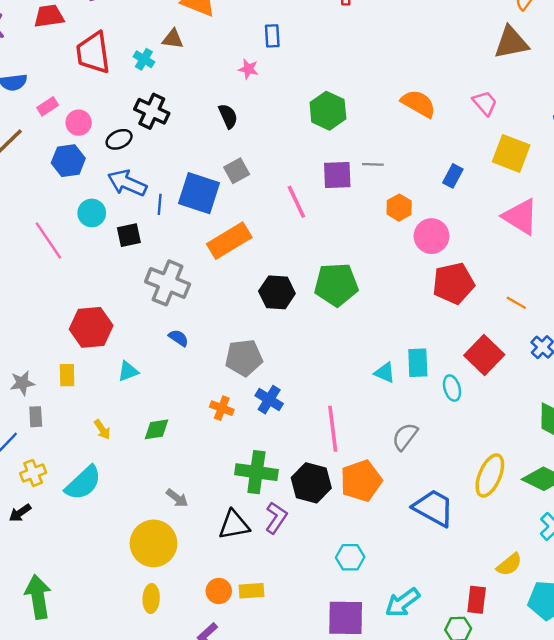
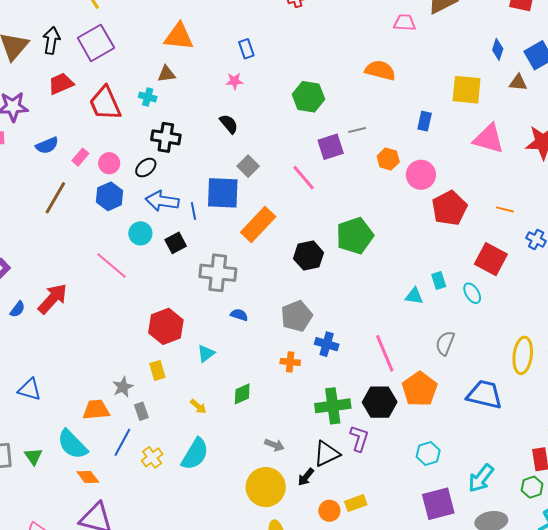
pink trapezoid: (485, 103) -> (404, 23), moved, turned -30
cyan rectangle: (418, 363) -> (439, 281), size x0.7
black arrow: (20, 513) -> (306, 477), moved

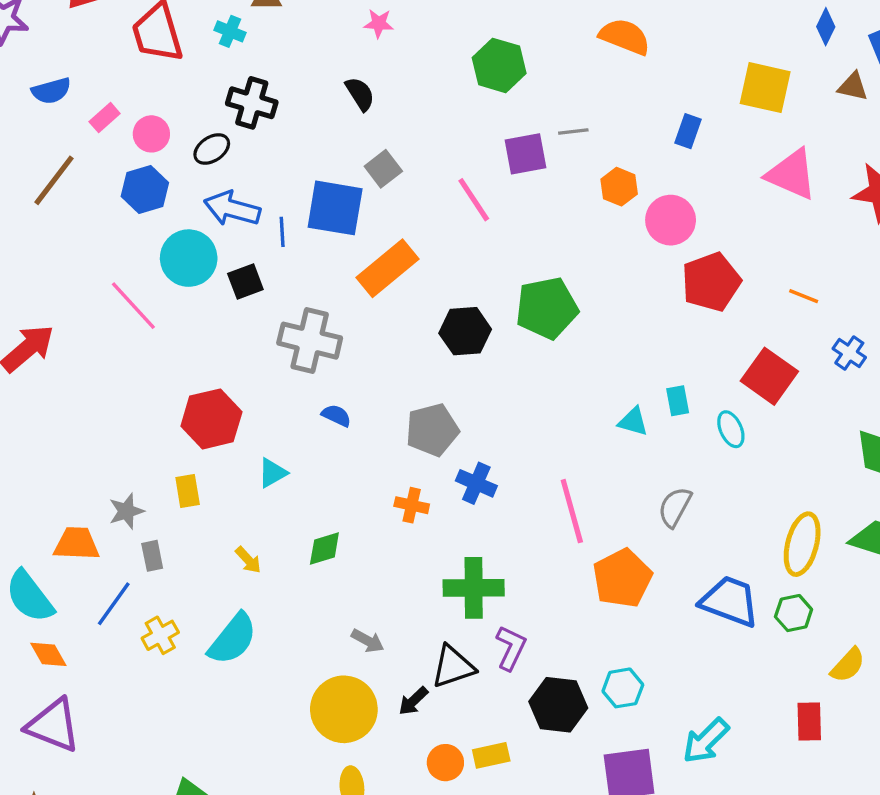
cyan circle: (140, 233) -> (189, 258), size x1.4
black hexagon: (380, 402) -> (558, 705), moved
green hexagon: (532, 487) -> (794, 613), moved

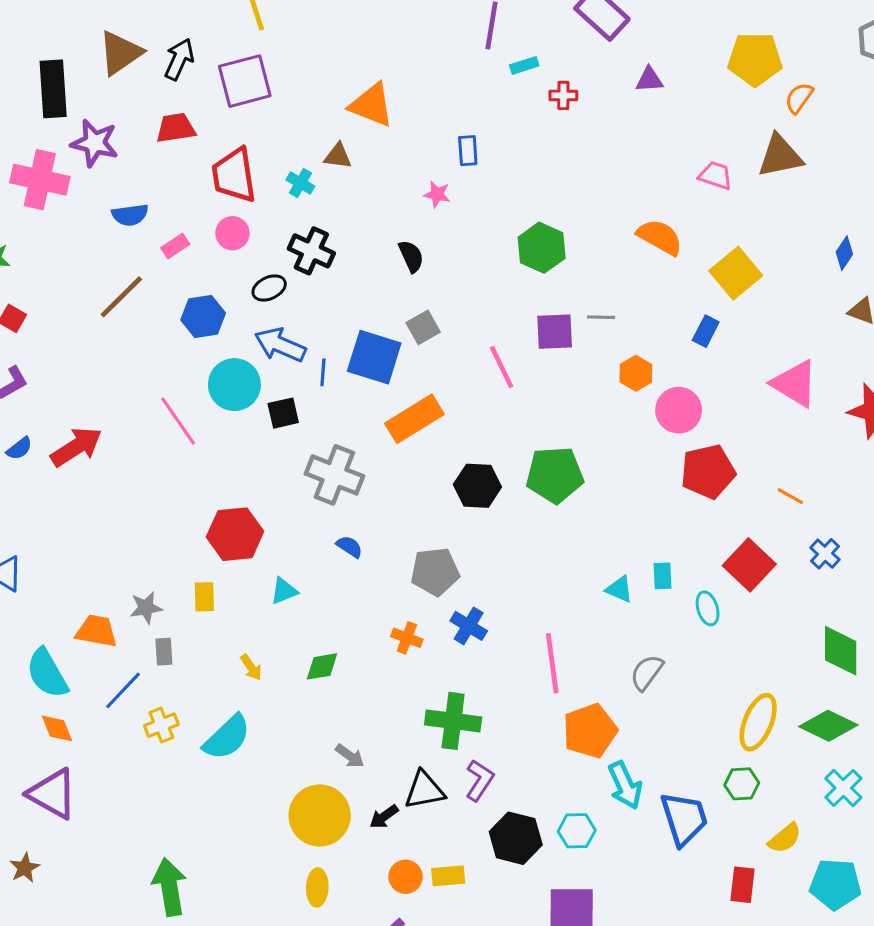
yellow square: (765, 88) -> (736, 273), moved, turned 30
pink circle: (151, 134) -> (232, 233), moved
blue trapezoid: (730, 601) -> (684, 819), moved, turned 44
cyan arrow: (706, 741) -> (625, 785), moved, turned -78

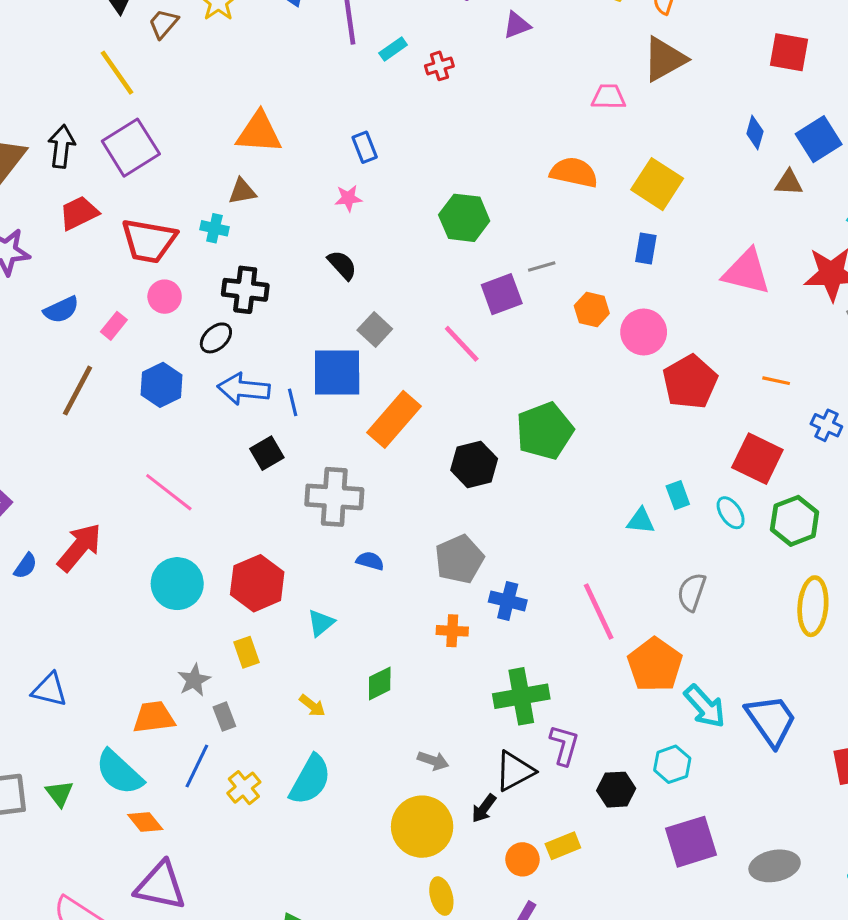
red trapezoid: (234, 175) -> (149, 241), turned -54
cyan circle: (234, 385) -> (177, 584), moved
green hexagon: (742, 784) -> (795, 521), moved, size x1.4
black hexagon: (516, 838) -> (616, 790), size x0.7

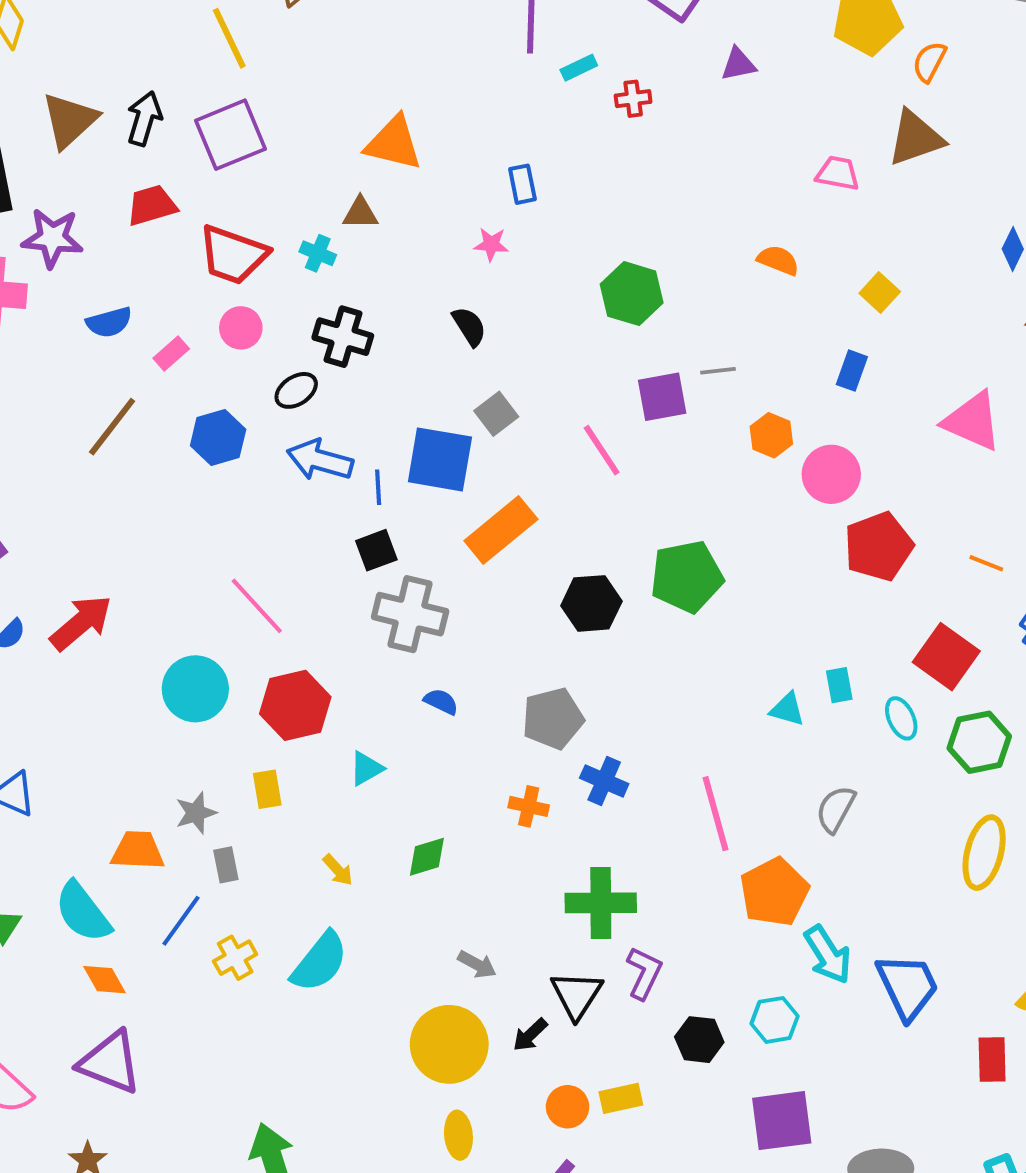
orange semicircle: (574, 172) -> (778, 260), size x0.7
yellow square: (657, 184) -> (880, 293), size x0.6
black square: (267, 453) -> (376, 550), moved
pink line: (169, 492) -> (257, 606), moved
black triangle: (515, 771) -> (577, 995), turned -39

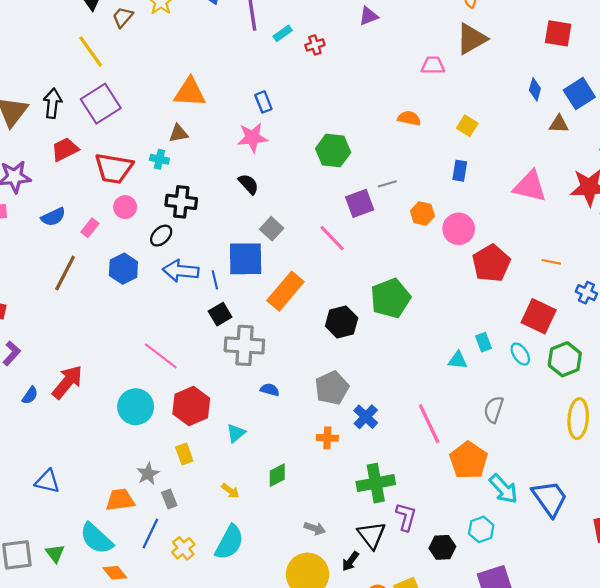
pink star: (491, 244) -> (252, 138), size x1.6
blue cross: (604, 781) -> (366, 417), turned 30

